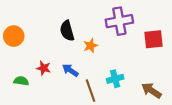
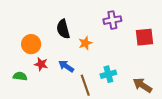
purple cross: (119, 21) -> (112, 20), size x0.7
orange circle: (14, 36) -> (31, 44), moved

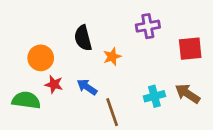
cyan cross: (108, 74) -> (154, 96), moved
green semicircle: (20, 76) -> (26, 100), size x1.5
brown arrow: (142, 85) -> (188, 94), moved

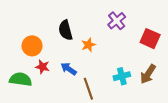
purple cross: (148, 26) -> (117, 21), turned -30
red square: (190, 49) -> (150, 39), turned 30
brown arrow: (188, 94) -> (148, 74), turned -90

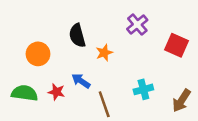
red star: (42, 67) -> (56, 92), moved
brown arrow: (148, 74) -> (181, 101), moved

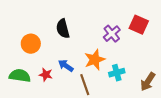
purple cross: (137, 24) -> (112, 34), moved
red square: (177, 45) -> (139, 25), moved
orange star: (104, 53) -> (95, 60), moved, size x1.5

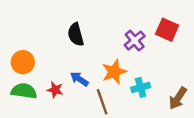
orange circle: (31, 44) -> (23, 62), moved

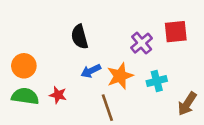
red square: (167, 30) -> (176, 32), turned -30
blue arrow: (79, 79) -> (91, 71), moved, turned -60
cyan cross: (141, 87) -> (157, 81), moved

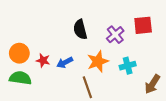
black semicircle: (80, 37) -> (80, 29), moved
blue arrow: (91, 71) -> (65, 62), moved
red star: (58, 95) -> (43, 60), moved

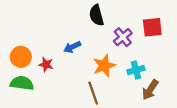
black semicircle: (80, 29) -> (96, 15), moved
blue arrow: (65, 62) -> (72, 47), moved
brown arrow: (152, 84) -> (150, 90), moved

